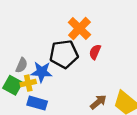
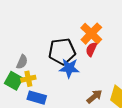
orange cross: (79, 29) -> (91, 34), moved
blue star: (42, 72) -> (69, 68), moved

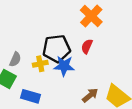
orange cross: (91, 34) -> (91, 16), moved
yellow cross: (28, 79) -> (40, 64), moved

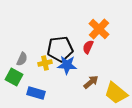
orange cross: (91, 16) -> (99, 29), moved
brown arrow: (90, 95) -> (91, 82), moved

